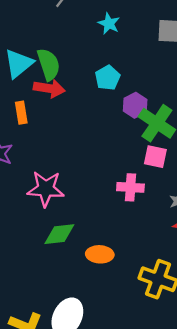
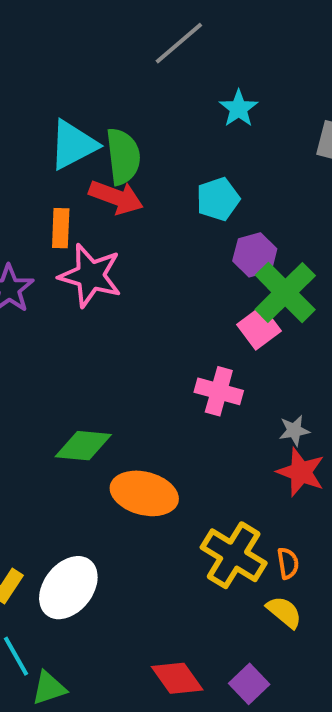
pink square: (155, 157) -> (259, 328), moved, turned 30
pink star: (46, 189) -> (90, 276), moved
orange ellipse: (100, 254) -> (144, 493), size x1.4

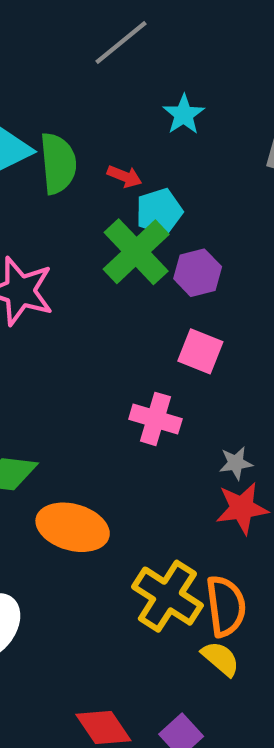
red arrow: (116, 197) -> (125, 176), moved, size x0.6
green cross: (285, 292) -> (136, 252), moved
pink square: (259, 328) -> (200, 351), turned -33
red star: (301, 472) -> (242, 508), turned -30
orange semicircle: (288, 563) -> (226, 606), size x1.8

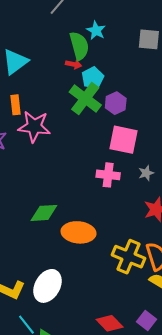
green semicircle: (58, 163) -> (79, 46), moved
pink square: (200, 351) -> (124, 140), size x1.4
gray star: (236, 463) -> (146, 173), moved

